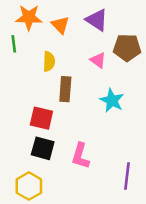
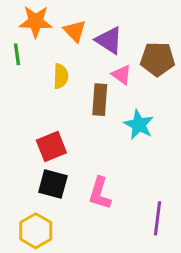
purple triangle: (97, 20) -> (109, 40), moved
brown rectangle: (65, 89) -> (100, 100), moved
red square: (41, 118) -> (51, 146), turned -35

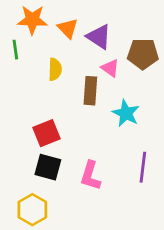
purple line: (158, 218) -> (143, 167), moved

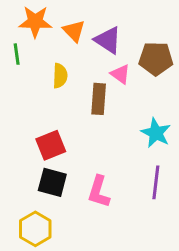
cyan star: (126, 113) -> (156, 133), moved

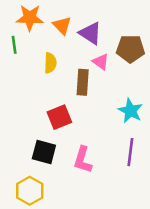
red square: (51, 145) -> (59, 117), moved

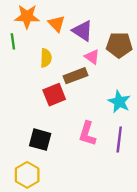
brown rectangle: (83, 82) -> (75, 76), turned 65
red square: (59, 117) -> (54, 95), moved
pink L-shape: (83, 160) -> (87, 134), moved

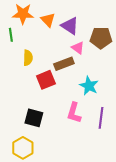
yellow semicircle: (46, 58) -> (28, 58), moved
cyan star: (119, 102) -> (89, 86), moved

